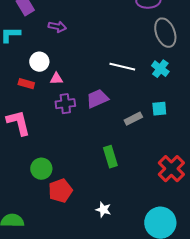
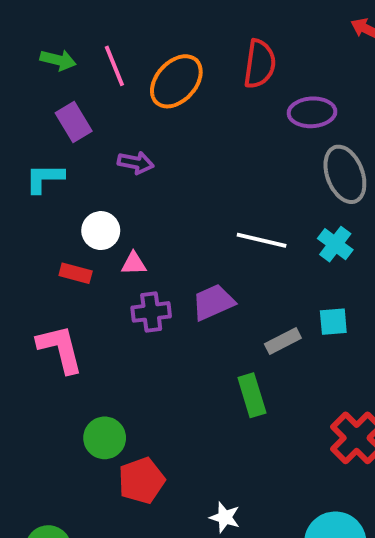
green rectangle: (110, 157) -> (252, 395), moved

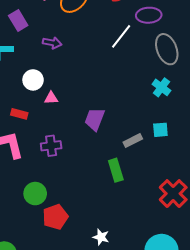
white line: (262, 240) -> (121, 36), moved, turned -65
red rectangle: (76, 273) -> (19, 114), moved
purple trapezoid: (213, 302) -> (95, 119), turned -45
purple cross: (151, 312) -> (51, 146), moved

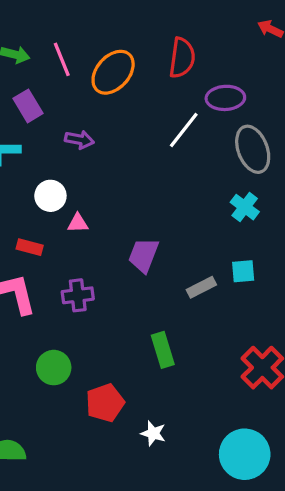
green rectangle: (116, 170) -> (163, 350), moved
red pentagon: (55, 217) -> (105, 403), moved

